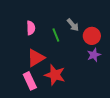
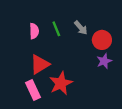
green line: (56, 35) -> (56, 29), moved
red star: (55, 75) -> (61, 83), turned 30

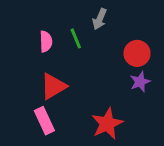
gray arrow: (81, 28) -> (100, 19), moved, turned 64
red star: (61, 83) -> (107, 124), moved

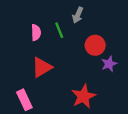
red circle: (137, 53) -> (95, 45), moved
pink rectangle: (44, 121) -> (24, 100), moved

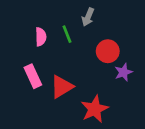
red triangle: (42, 67) -> (62, 87), moved
pink rectangle: (24, 100) -> (33, 76), moved

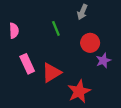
gray arrow: (88, 17) -> (82, 12), moved
pink semicircle: (41, 37) -> (14, 31), moved

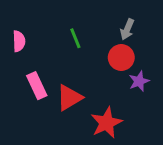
gray arrow: (82, 12) -> (127, 29), moved

